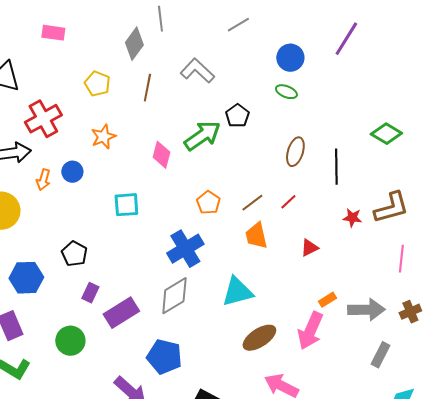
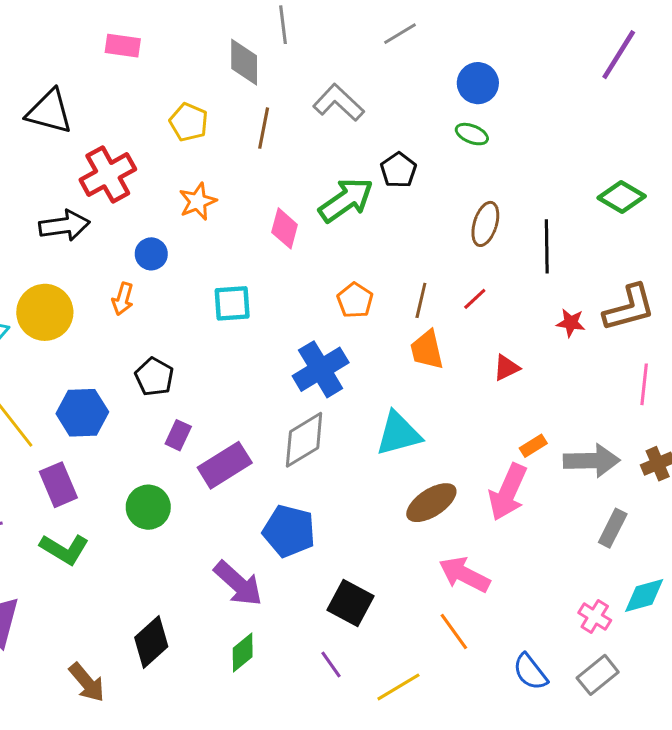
purple line: (346, 39) -> (619, 55), moved
gray diamond: (134, 44) -> (244, 62), turned -36
orange arrow: (43, 180) -> (123, 299), moved
brown line: (252, 203) -> (421, 300), turned -40

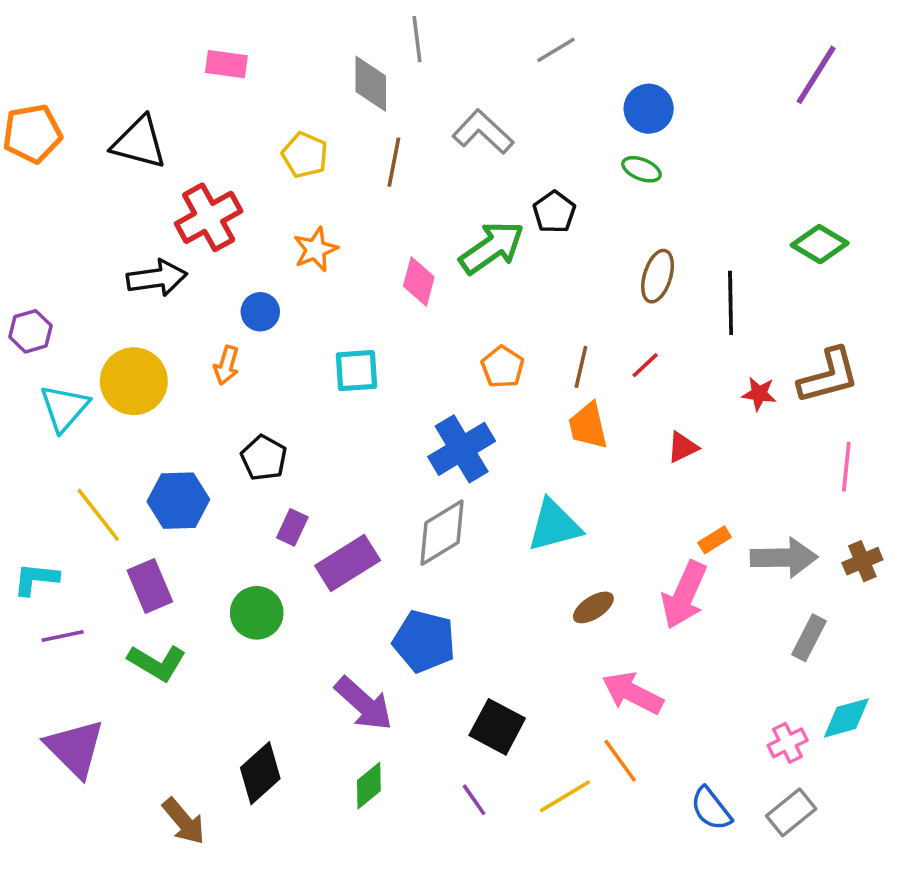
brown ellipse: (431, 503) -> (593, 607), size x0.7
pink cross: (595, 616) -> (788, 743), turned 32
yellow line: (398, 687) -> (565, 796), moved

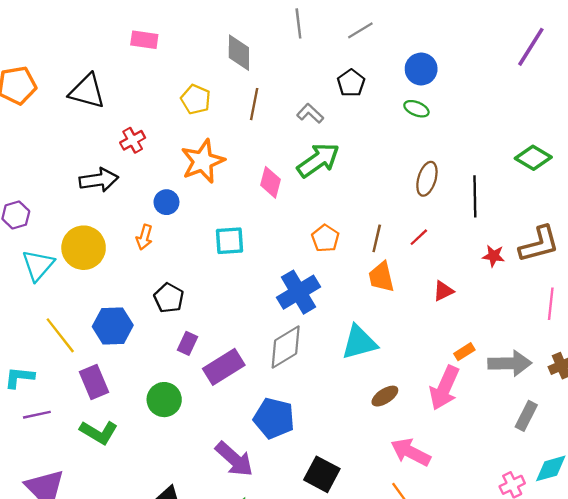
gray line: (417, 39) -> (298, 23), moved
gray L-shape: (483, 132) -> (310, 113), moved, size x0.7
black pentagon: (554, 212) -> (351, 83), moved
red cross: (209, 217) -> (133, 140), size x0.6
orange star: (316, 249) -> (203, 161), size x1.5

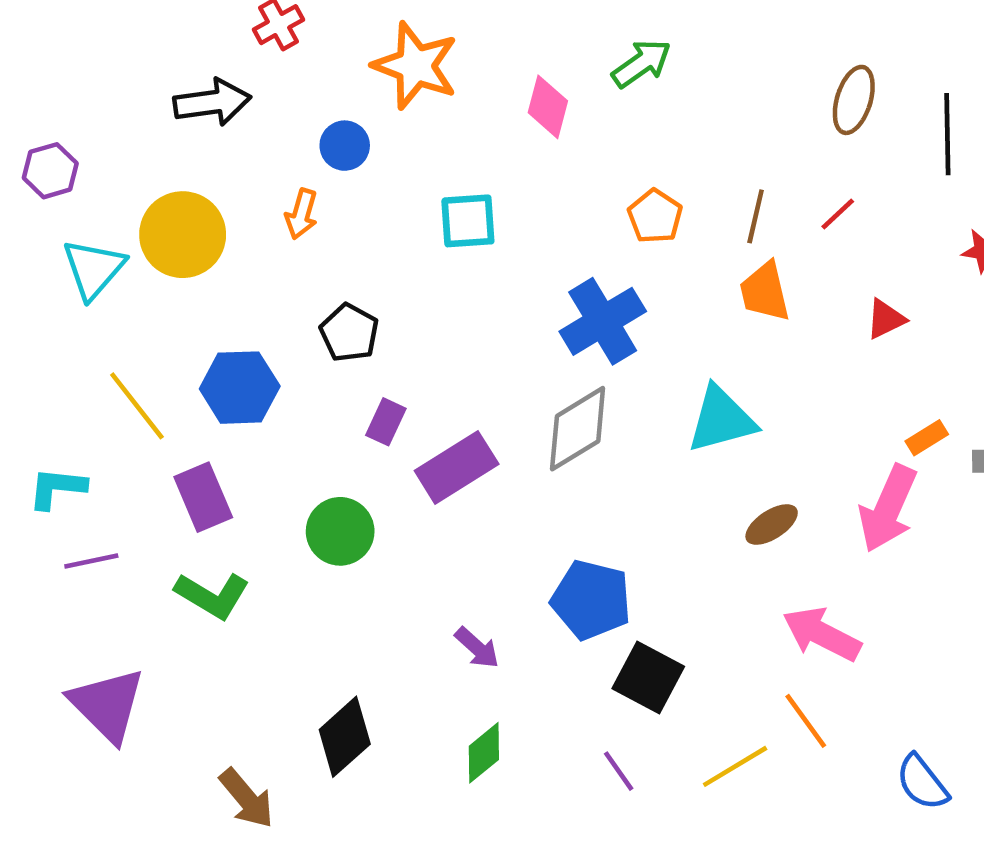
green arrow: (318, 160) -> (641, 63), size x0.7
orange star: (203, 161) -> (415, 66), turned -30
blue pentagon: (274, 418) -> (591, 600), moved
purple arrow: (234, 459) -> (477, 648), size x0.6

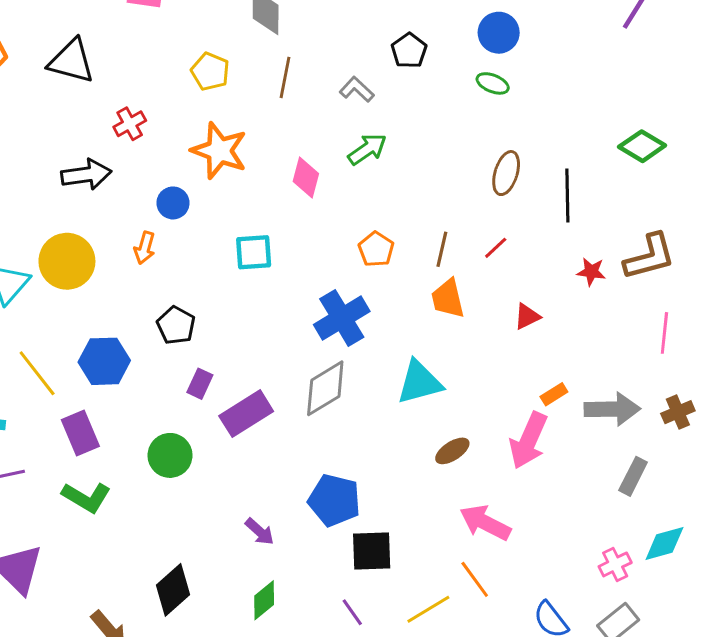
black square: (648, 677) -> (372, 551), turned -30

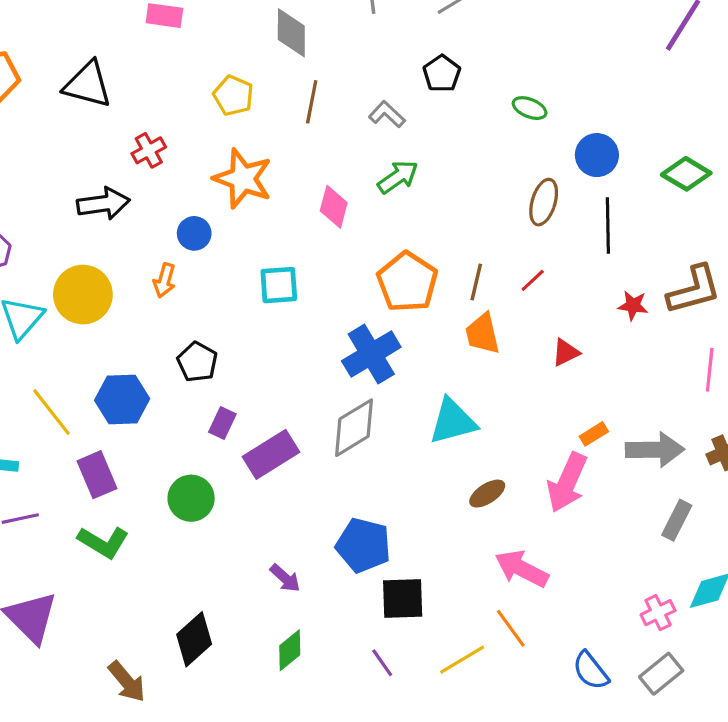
blue circle: (499, 33) -> (597, 155), moved
orange pentagon: (376, 249) -> (407, 282), size x1.6

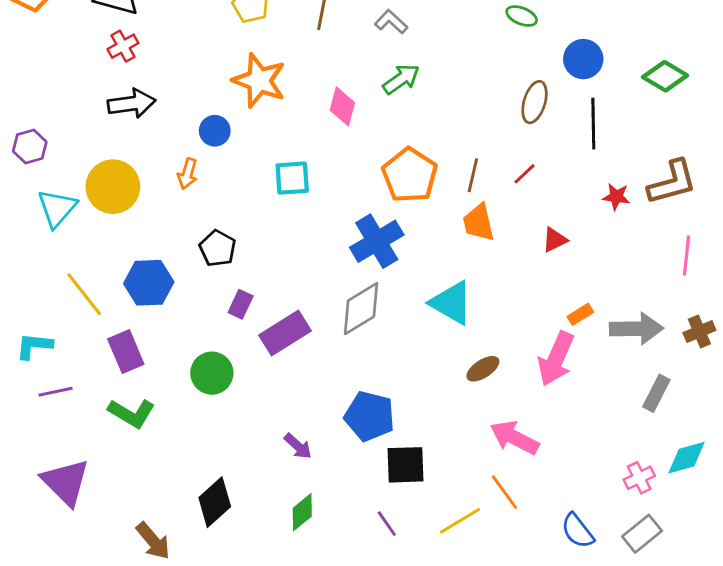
red cross: (149, 150) -> (123, 46), moved
cyan triangle: (453, 421) -> (451, 303), turned 45

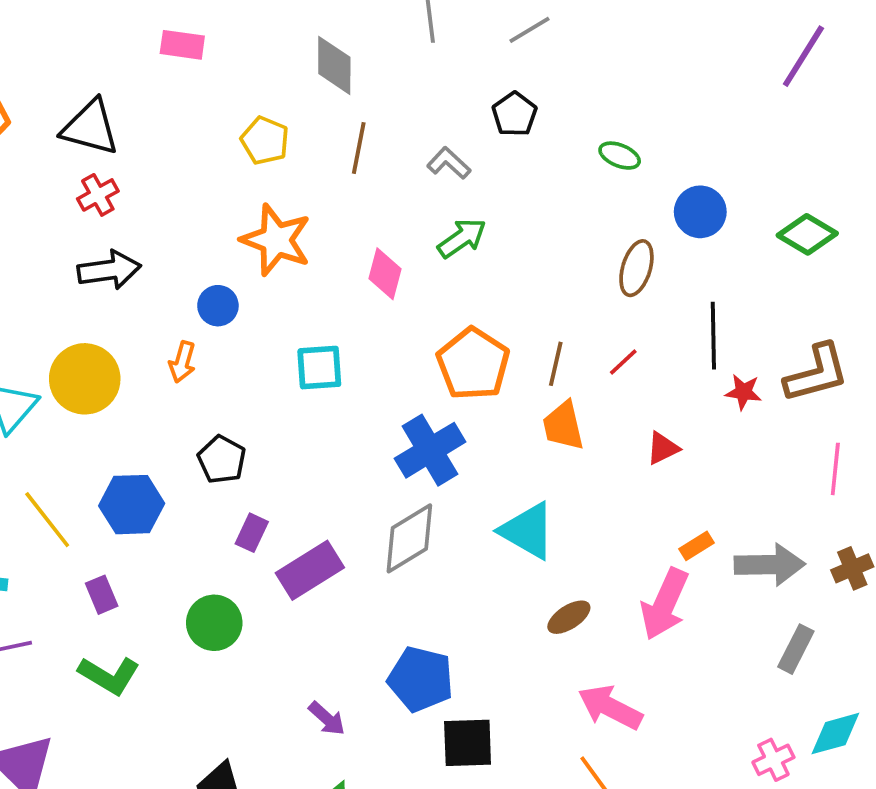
black line: (593, 124) -> (713, 336), moved
purple rectangle: (126, 352) -> (102, 595), size x0.7

